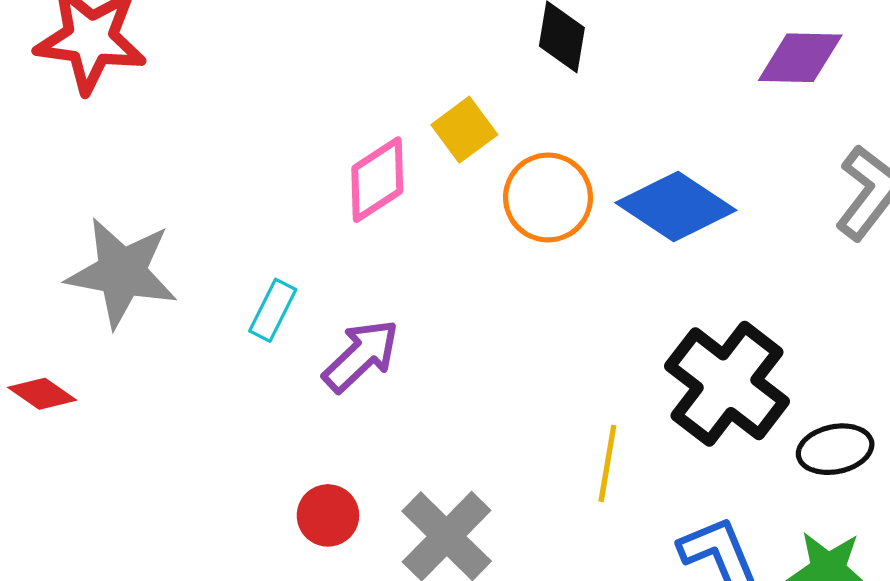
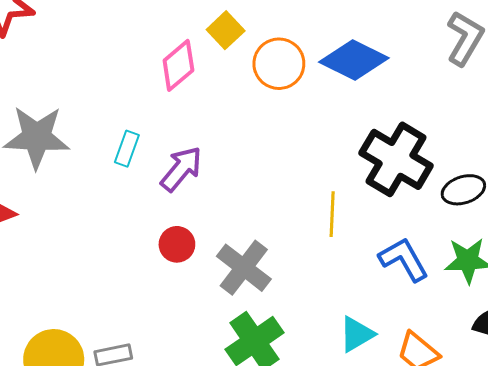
red circle: (328, 515) -> (177, 244), moved

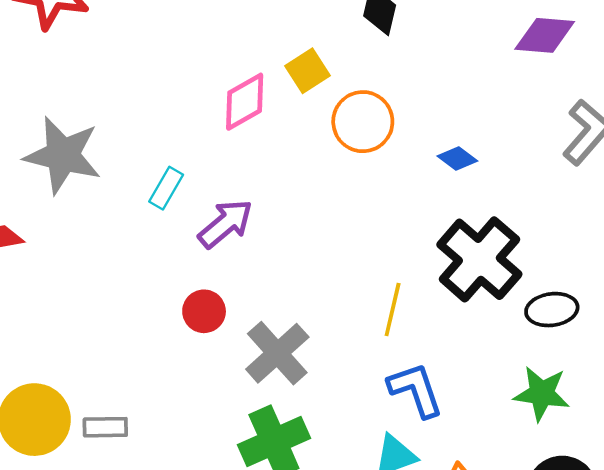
blue diamond: (354, 60) -> (457, 158), moved, size x0.5
blue L-shape: (404, 259) -> (416, 390), moved

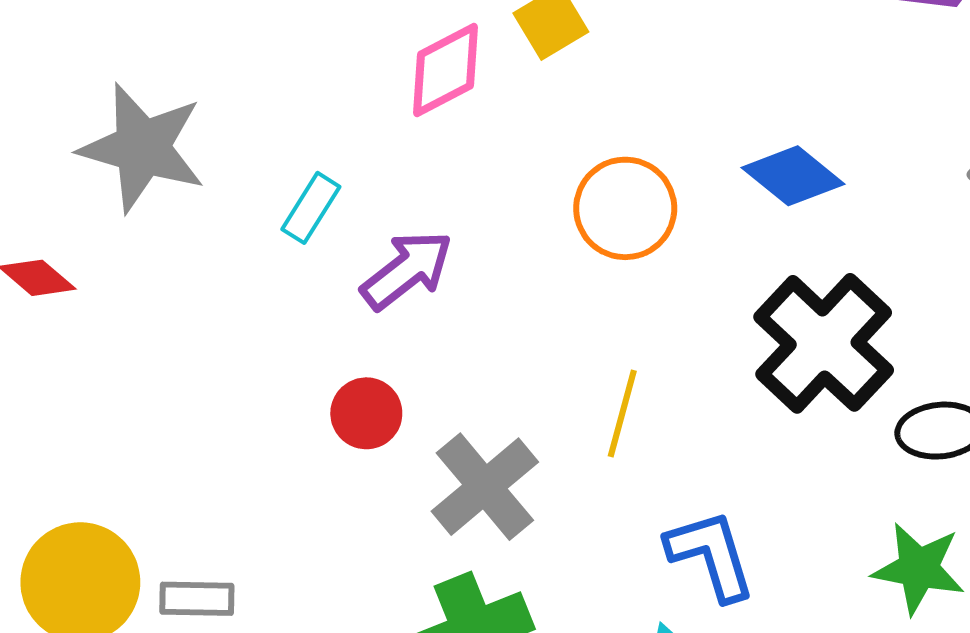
orange circle: (363, 122) -> (625, 208), moved
blue diamond: (457, 158) -> (793, 176), size x1.5
yellow line: (393, 310) -> (622, 413), moved

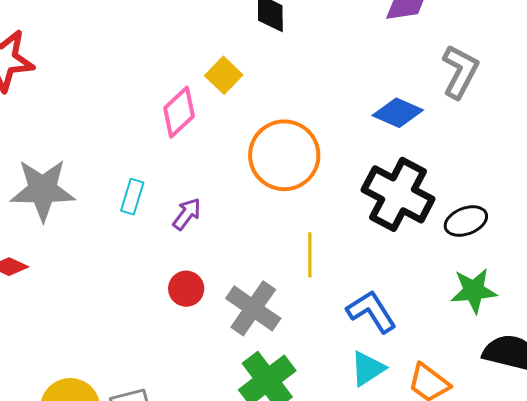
blue diamond: (793, 176) -> (398, 113), moved
orange circle: (625, 208) -> (284, 155), size x1.4
purple arrow: (407, 270) -> (187, 214), size x0.7

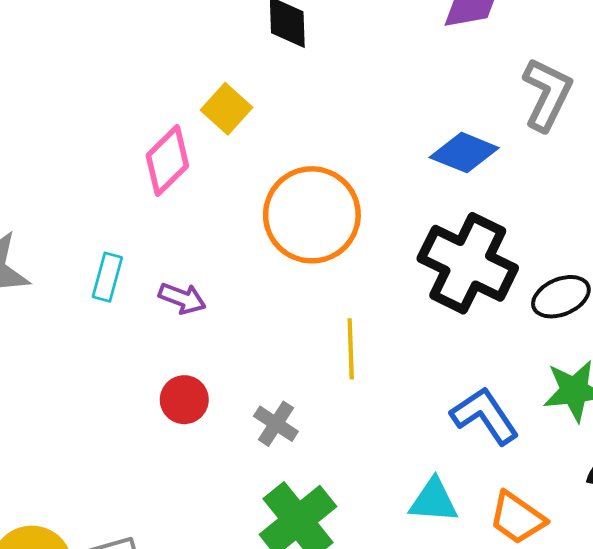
purple arrow: (187, 214) -> (182, 298), turned 76
gray cross: (253, 308) -> (276, 424), size x0.6
blue L-shape: (372, 312) -> (485, 416), moved
cyan triangle: (368, 369) -> (434, 501), turned 39

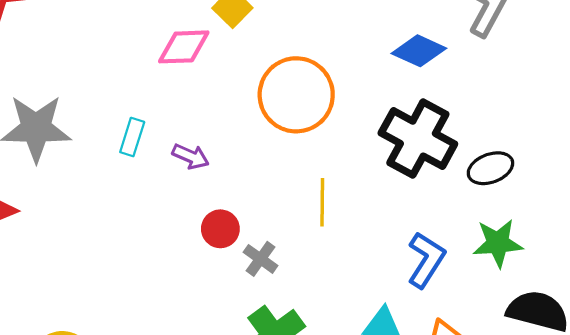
pink diamond: (167, 161) -> (184, 47), turned 40
red circle: (184, 400) -> (220, 229), moved
blue L-shape: (485, 416) -> (426, 260), turned 64

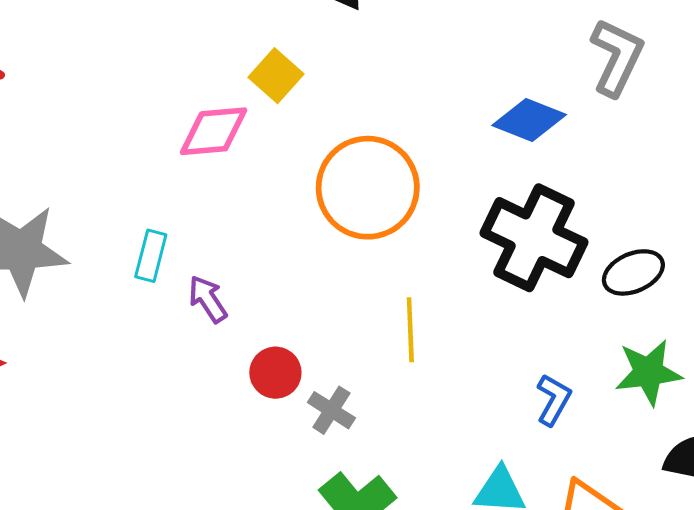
purple arrow: (191, 156) -> (208, 299), moved, turned -144
blue L-shape: (426, 260) -> (554, 400), size x0.7

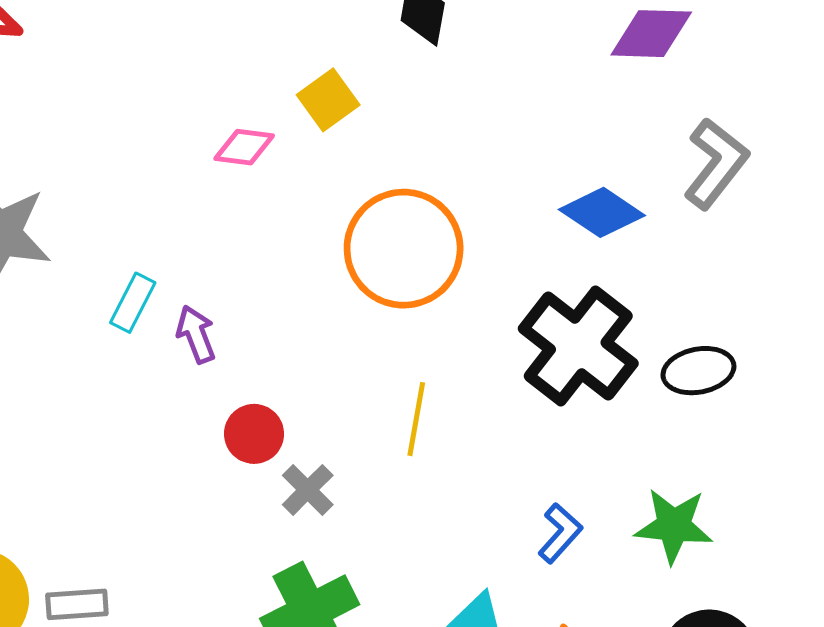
pink diamond: (214, 131) -> (244, 147), size x0.7
cyan rectangle: (151, 256) -> (133, 303), moved
black ellipse: (633, 272) -> (698, 371), moved

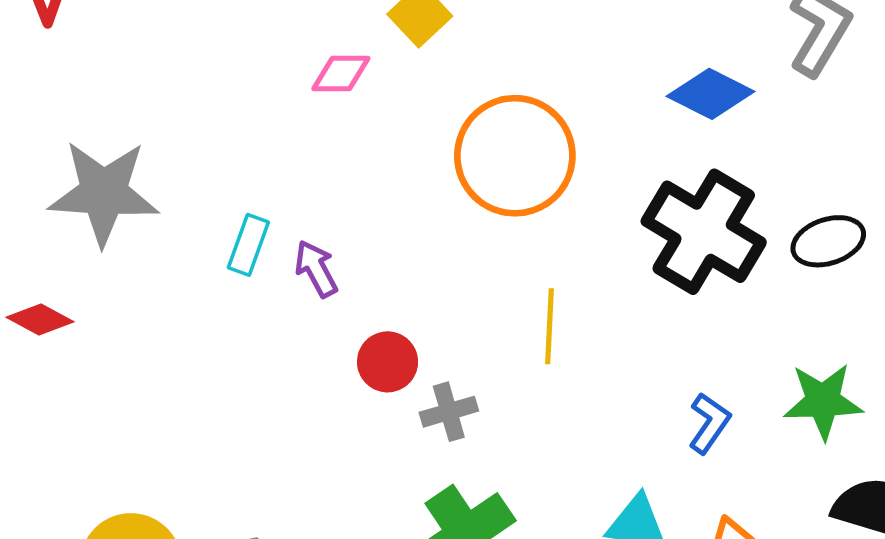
gray cross: (308, 490) -> (449, 412), turned 36

